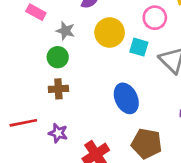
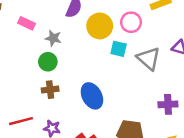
yellow circle: (110, 32) -> (100, 26), moved
blue ellipse: (126, 98) -> (92, 96), moved

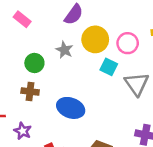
gray star: (53, 38) -> (64, 50), moved
blue ellipse: (92, 96) -> (71, 108), turned -55

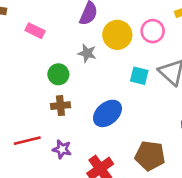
cyan square: (109, 67) -> (139, 76), moved
blue ellipse: (71, 108) -> (107, 113), turned -48

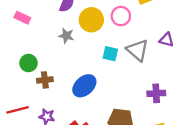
green circle: (58, 74) -> (28, 63), moved

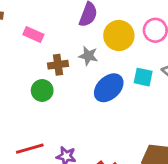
brown cross: (45, 80) -> (58, 65), moved
blue ellipse: (84, 86) -> (109, 88), moved

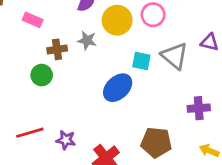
blue ellipse: (109, 88) -> (118, 88), moved

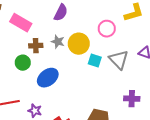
pink rectangle: (33, 20) -> (21, 23), size x1.5
yellow circle: (117, 20) -> (79, 44), moved
blue ellipse: (118, 88) -> (48, 78), moved

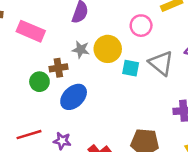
brown cross: (36, 46) -> (58, 68), moved

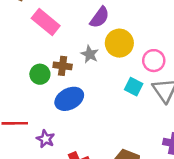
pink circle: (141, 26) -> (154, 61), moved
yellow circle: (108, 49) -> (119, 43), moved

